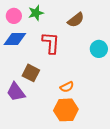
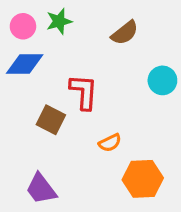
red L-shape: (51, 43) -> (84, 92), moved
purple trapezoid: (16, 92) -> (41, 189), moved
orange hexagon: (66, 110) -> (143, 179), moved

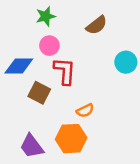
pink circle: (23, 26) -> (49, 46), moved
blue diamond: (25, 64) -> (19, 66), moved
orange hexagon: (143, 179) -> (71, 139), moved

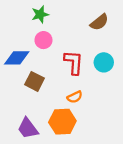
brown semicircle: (97, 25) -> (99, 22), moved
cyan circle: (126, 62) -> (104, 62), moved
red L-shape: (65, 71) -> (74, 62), moved

